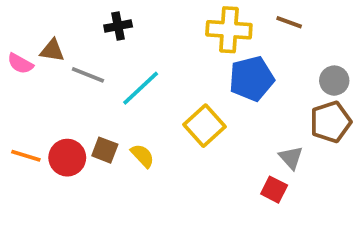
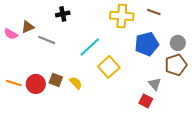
brown triangle: (52, 50) -> (28, 27), turned -32
blue pentagon: (252, 79) -> (147, 44), moved
cyan line: (141, 88) -> (90, 47), moved

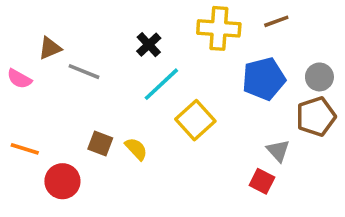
brown line: (154, 12) -> (276, 21), turned -40
black cross: (63, 14) -> (149, 45), moved, turned -32
pink semicircle: (11, 34) -> (19, 79), moved
red circle: (36, 84) -> (62, 181), moved

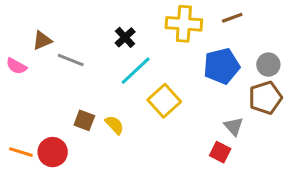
orange line: (25, 149) -> (21, 152), moved

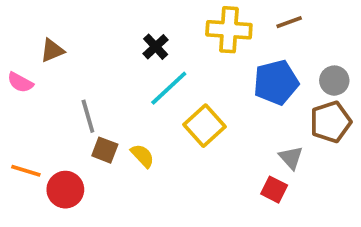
gray line: (71, 60) -> (88, 116), moved, turned 52
orange line: (21, 152) -> (26, 171), moved

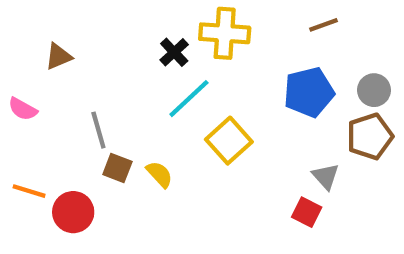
yellow cross: (229, 30) -> (225, 33), moved
pink semicircle: (20, 82) -> (23, 109), moved

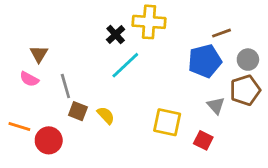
brown line: (324, 25) -> (221, 33), moved
brown triangle: (58, 56) -> (39, 54), moved, turned -36
pink semicircle: (23, 109) -> (29, 79), moved
yellow square: (229, 141) -> (167, 122), moved, turned -36
gray triangle: (326, 176) -> (216, 106), moved

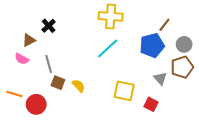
brown line: (221, 33) -> (164, 25), turned -32
black cross: (116, 34) -> (49, 26), moved
brown triangle: (39, 54) -> (29, 40), turned 32
cyan line: (125, 65) -> (108, 48), moved

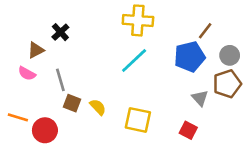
yellow square: (124, 91) -> (138, 120), moved

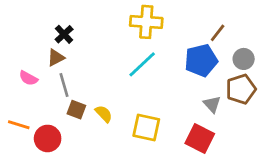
brown triangle: (36, 50) -> (56, 58), moved
red square: (188, 130) -> (200, 138), size x1.5

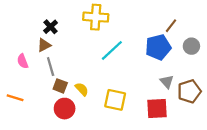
yellow cross: (146, 22) -> (96, 17), moved
pink semicircle: (28, 78) -> (23, 61), turned 40
brown pentagon: (241, 89) -> (189, 91), moved
red circle: (48, 138) -> (65, 109), moved
red square: (200, 138) -> (157, 109), turned -30

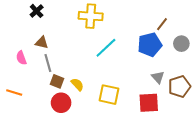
black cross: (51, 27) -> (37, 11), moved
brown triangle: (44, 45) -> (42, 43), turned 40

